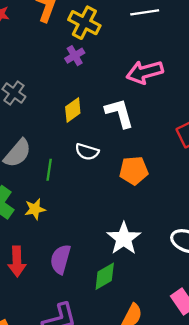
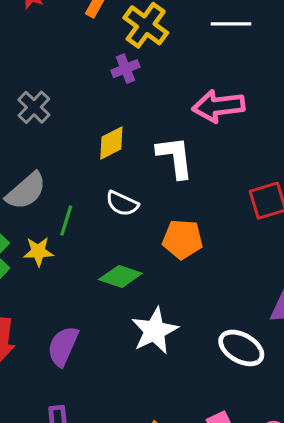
yellow star: (35, 209) -> (38, 251), moved
green diamond: (105, 276) -> (120, 276), moved, turned 40

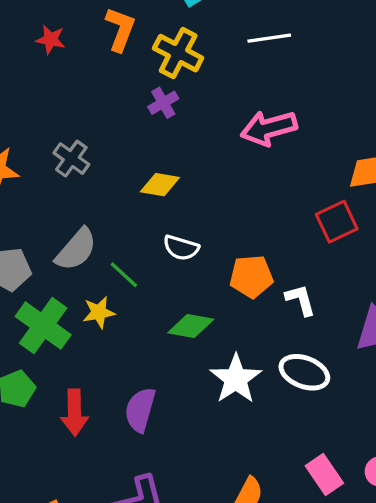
yellow diamond: (111, 143) -> (160, 185), turned 45
white L-shape: (175, 157) -> (301, 300), moved, size x0.7
green line: (66, 221) -> (124, 275), turned -56
white ellipse: (241, 348) -> (304, 372), moved

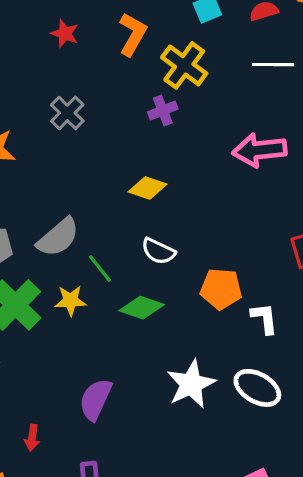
gray cross: (71, 159) -> (67, 113), moved
green diamond: (191, 326) -> (142, 308), moved
red arrow: (74, 413) -> (32, 438), moved, size x0.6

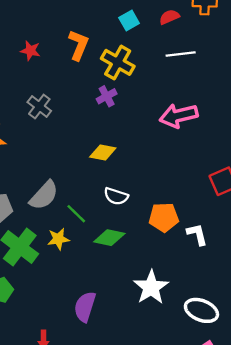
white ellipse: (257, 388) -> (201, 310), moved

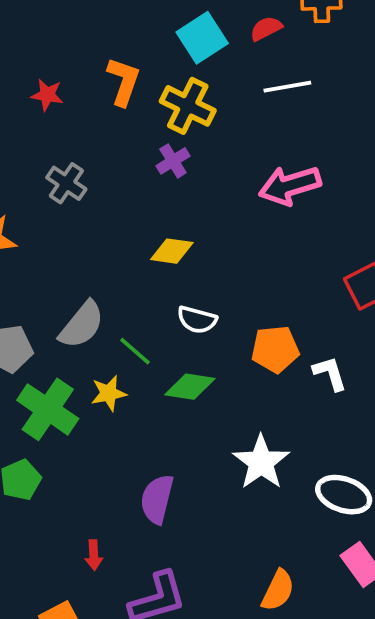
cyan square: (129, 20) -> (202, 38), size x1.5

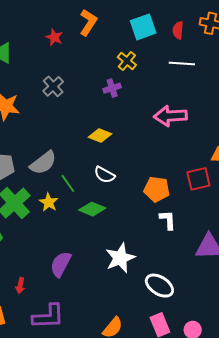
red semicircle: (266, 29) -> (178, 30), turned -72
orange L-shape: (124, 81) -> (88, 22), moved
yellow cross: (188, 106) -> (127, 61), size x0.7
orange pentagon: (275, 349) -> (157, 189), moved
yellow star: (109, 393) -> (49, 202), turned 30

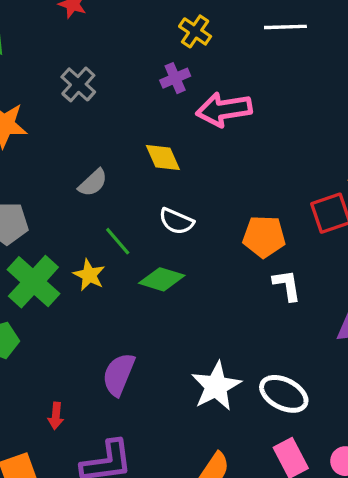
pink arrow: (170, 116) -> (224, 109), moved
yellow diamond: (100, 135) -> (163, 157), turned 50
gray semicircle: (43, 163) -> (93, 183), moved, size x0.7
white star: (120, 258) -> (216, 386), moved

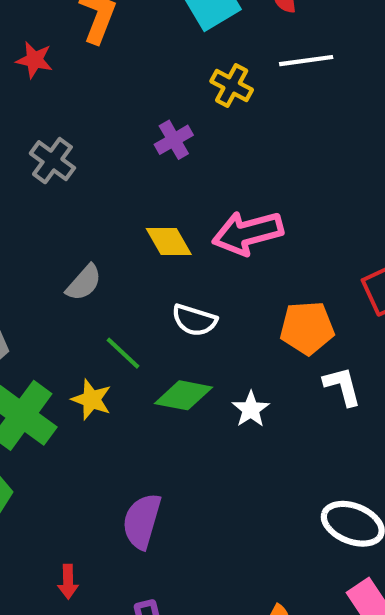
yellow cross: (195, 31) -> (232, 86), moved
pink arrow: (224, 109) -> (248, 233), moved
white star: (216, 386) -> (251, 409), moved, size x0.6

